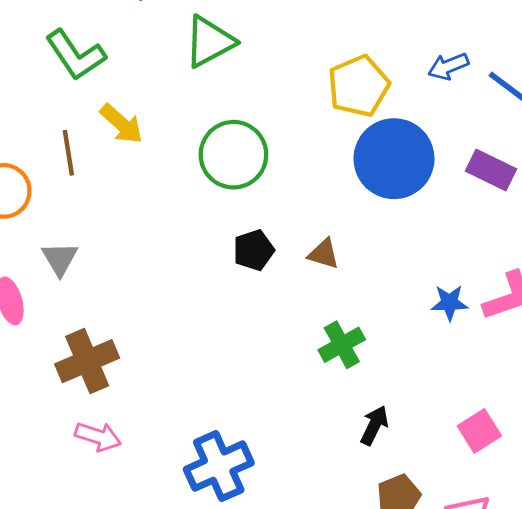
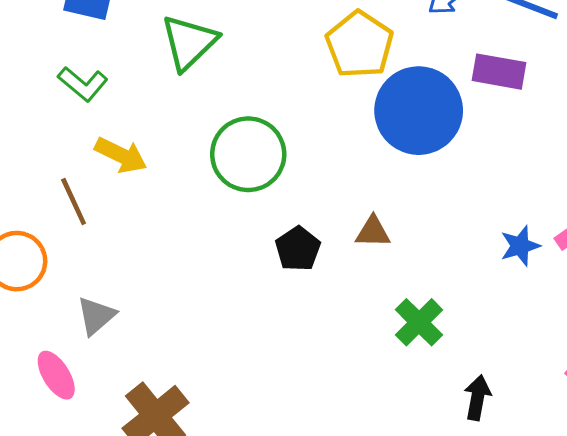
green L-shape: (76, 55) -> (83, 84), moved, size x0.7
purple rectangle: (491, 170) -> (499, 72), moved
gray triangle: (60, 259) -> (96, 316), turned 36

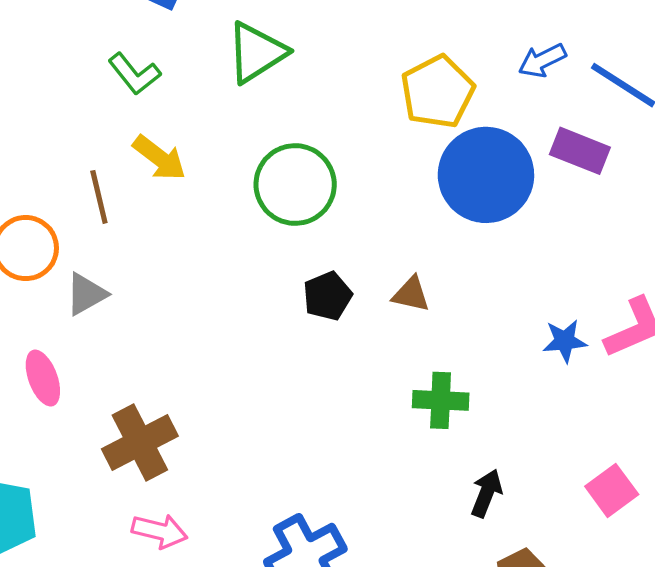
gray triangle: (96, 316) -> (86, 294), moved
green cross: (419, 322) -> (441, 400), turned 36

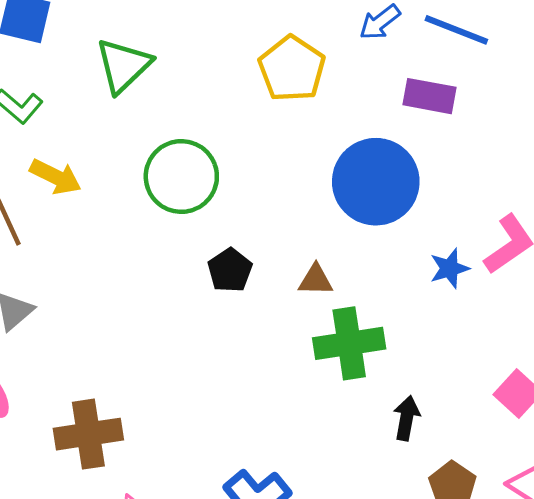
blue circle: (486, 175) -> (376, 182), moved
brown triangle: (411, 294) -> (316, 280), moved
green cross: (441, 400) -> (349, 343), size x1.4
brown cross: (140, 443) -> (88, 434), turned 30

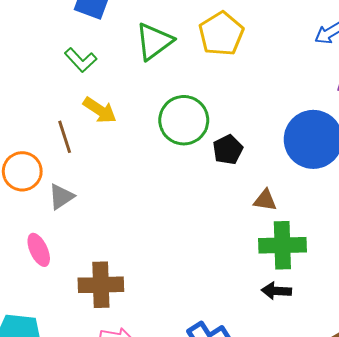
yellow pentagon: (292, 69) -> (221, 34), moved
black pentagon: (230, 270) -> (228, 150), moved
black arrow: (406, 418) -> (276, 291), moved, turned -104

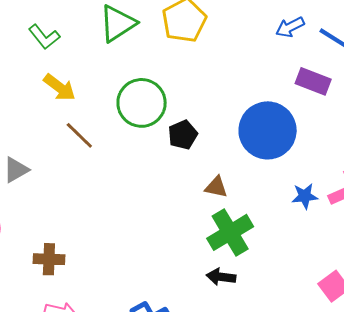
brown line: (65, 137) -> (79, 135), moved, turned -32
green cross: (282, 245) -> (230, 232), turned -33
brown cross: (101, 285) -> (49, 259), size x0.7

